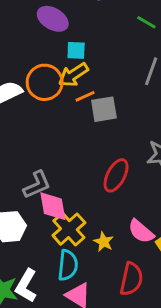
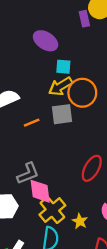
orange circle: (45, 82) -> (82, 93), moved
orange line: (85, 96) -> (32, 123), moved
gray square: (104, 109) -> (62, 114), moved

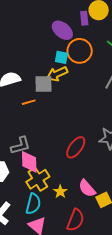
purple ellipse: (46, 41) -> (62, 30), moved
orange circle: (82, 93) -> (80, 51), moved
gray square: (62, 114) -> (43, 84), moved

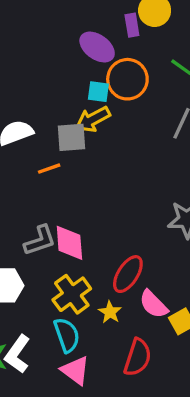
red ellipse: (76, 147) -> (128, 274), moved
pink diamond: (29, 162) -> (69, 243), moved
cyan semicircle: (33, 204) -> (67, 335), turned -30

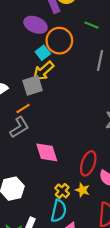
cyan square: (98, 92) -> (43, 53), turned -32
gray L-shape: (40, 240) -> (19, 127), moved
yellow cross: (72, 294) -> (62, 191), moved, size x0.6
cyan semicircle: (67, 335) -> (59, 211), turned 45

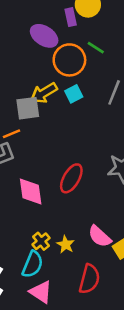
green line: (91, 25) -> (96, 48), moved
cyan square: (43, 53) -> (74, 94), moved
red ellipse: (88, 163) -> (71, 178), moved

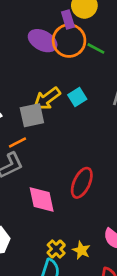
orange circle: (69, 60) -> (69, 41), moved

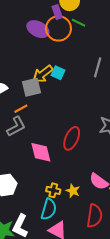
green line: (96, 48) -> (79, 23), moved
cyan square: (77, 97) -> (58, 73), moved, turned -32
yellow cross: (56, 249) -> (53, 190), turned -32

